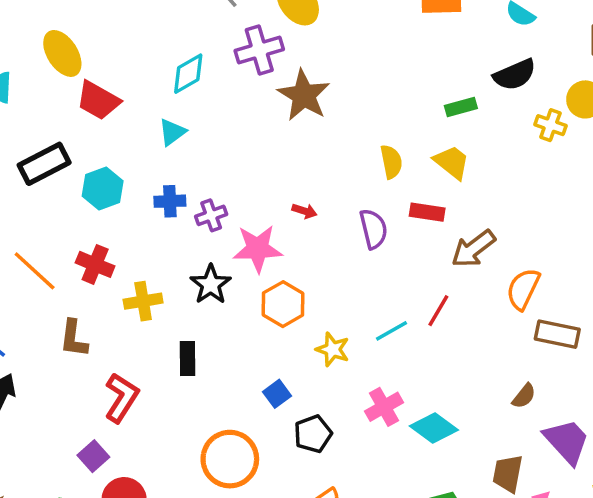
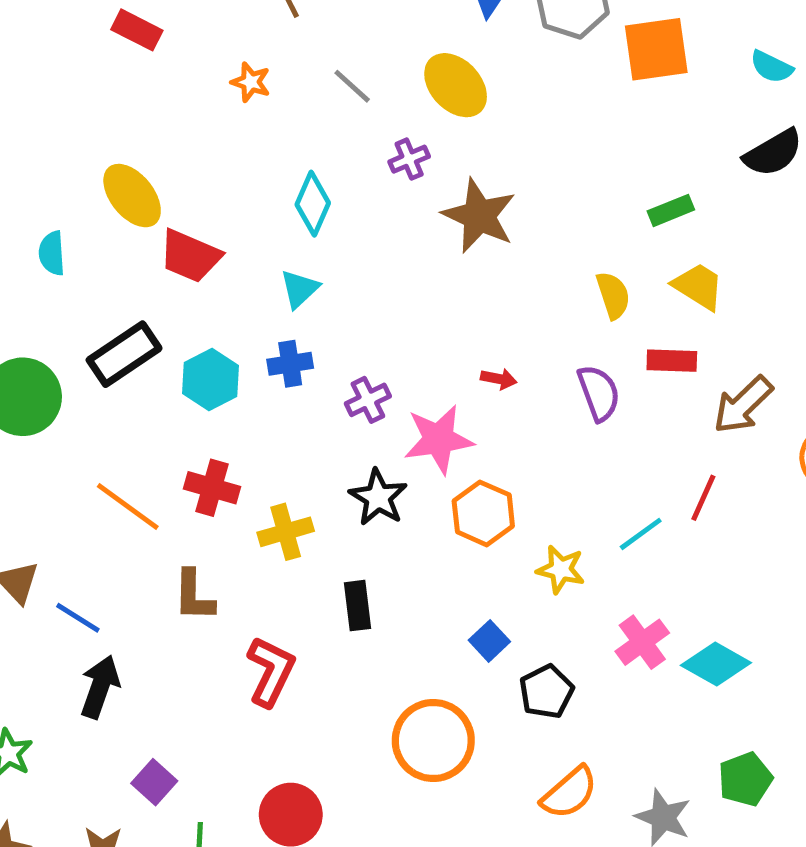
purple cross: (259, 50) -> (409, 159), size x0.6
cyan diamond: (188, 74) -> (313, 204), turned -30
green rectangle: (461, 107) -> (671, 210), moved
blue cross: (170, 201) -> (290, 364), moved
purple square: (93, 456) -> (154, 782), moved

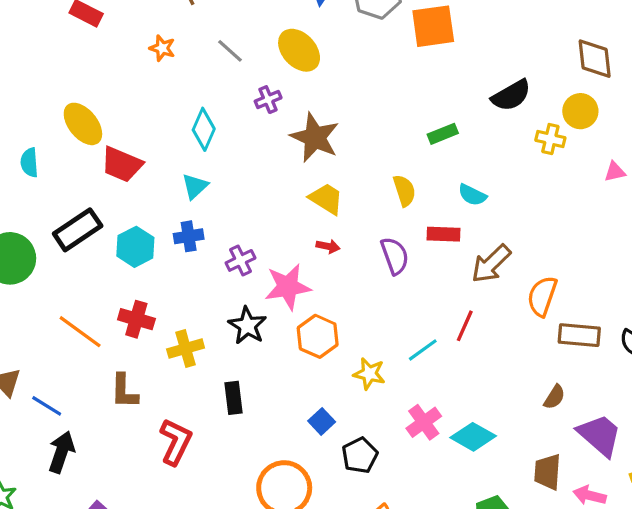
cyan semicircle: (771, 67) -> (472, 195), moved
yellow trapezoid: (698, 286) -> (326, 199), moved

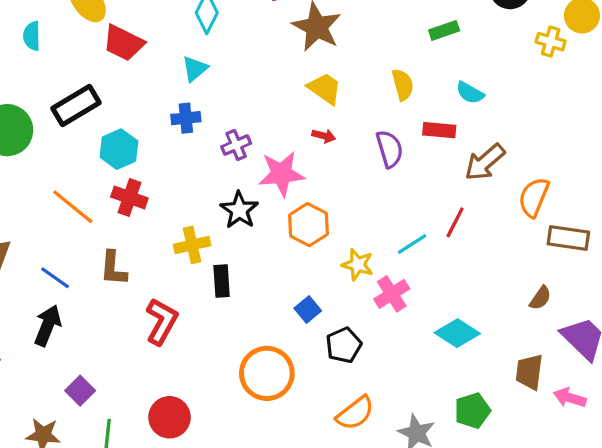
cyan hexagon: (135, 247) -> (119, 149), moved
yellow cross: (186, 349) -> (192, 245), moved
blue line: (47, 406) -> (55, 278), moved
pink cross: (424, 422) -> (392, 294), moved

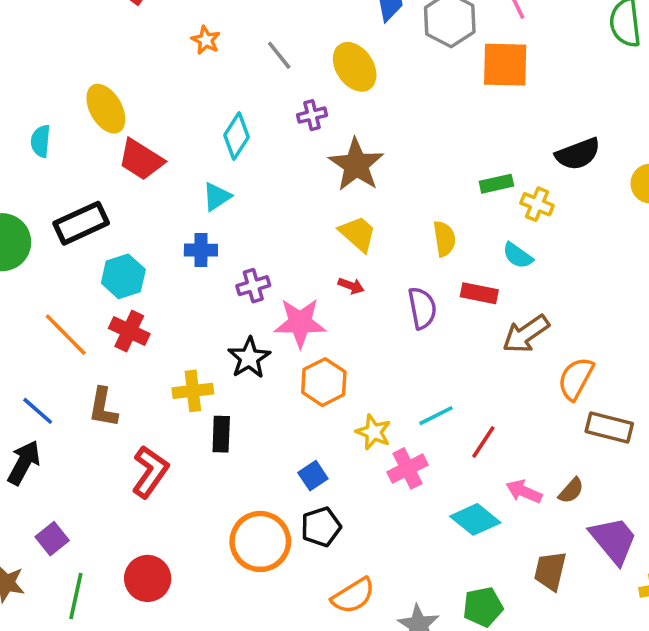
yellow cross: (551, 42) -> (537, 204), moved
red line: (455, 222) -> (483, 442), moved
black pentagon: (344, 345) -> (321, 527), moved
pink arrow: (570, 398) -> (524, 491), moved

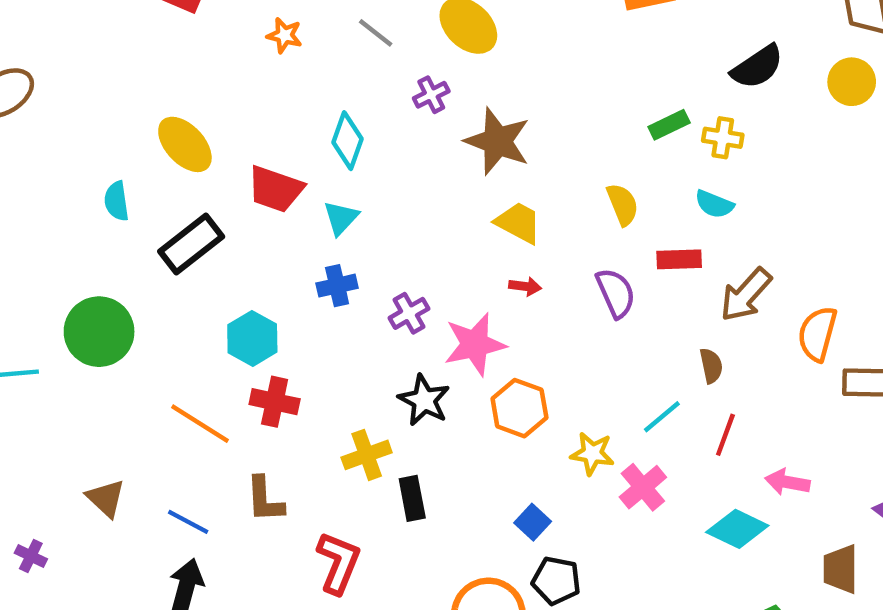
red trapezoid: (141, 160) -> (275, 189), moved
black rectangle: (81, 223) -> (191, 244), moved
brown semicircle: (571, 491) -> (711, 366), moved, turned -40
black pentagon: (321, 527) -> (556, 581), turned -30

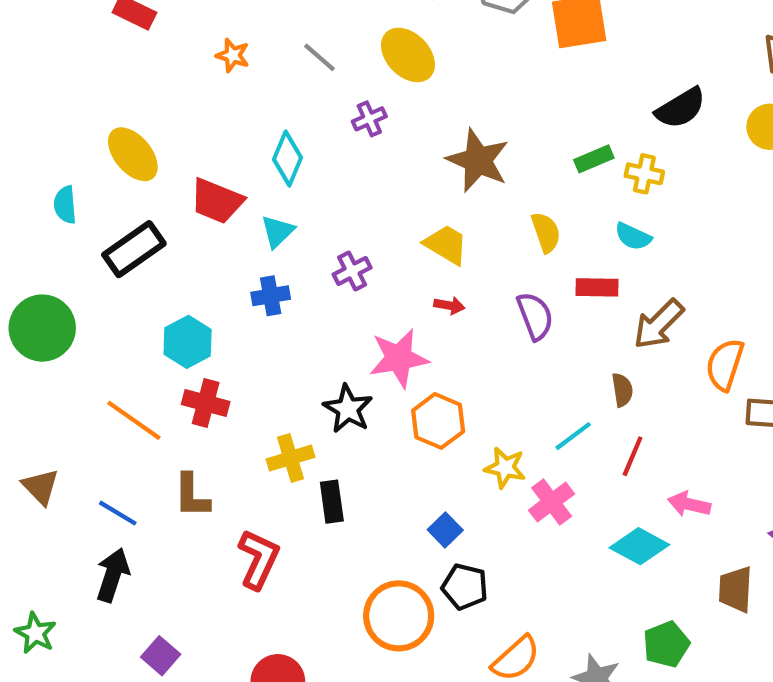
brown star: (497, 141) -> (478, 160), moved
purple cross: (409, 313) -> (352, 271), moved

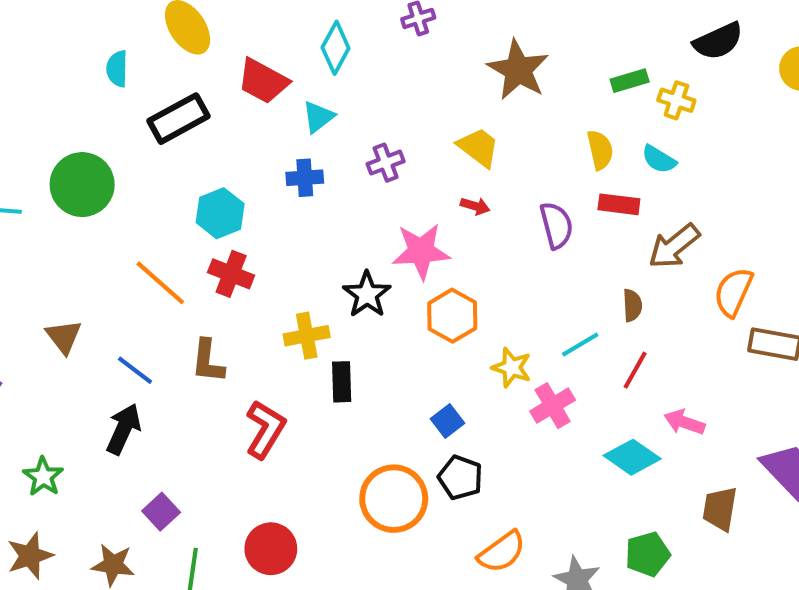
yellow semicircle: (546, 232) -> (600, 150), moved

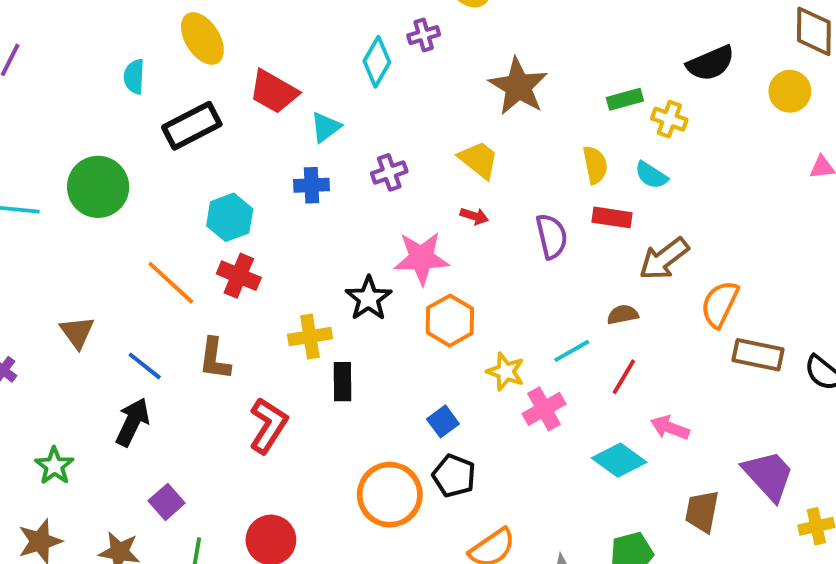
cyan diamond: (336, 48) -> (377, 62), moved
brown semicircle: (632, 305) -> (623, 315), turned -100

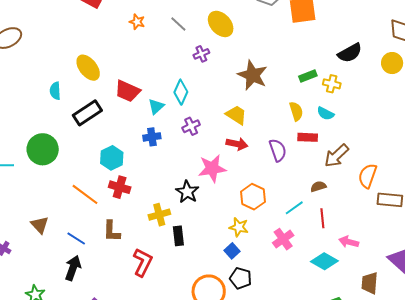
cyan diamond: (377, 62) -> (181, 92), moved
red arrow: (474, 216) -> (237, 144), size x1.5
orange hexagon: (450, 321) -> (253, 197), moved
yellow star: (506, 372) -> (239, 227), moved
red line: (624, 377) -> (322, 218), turned -30

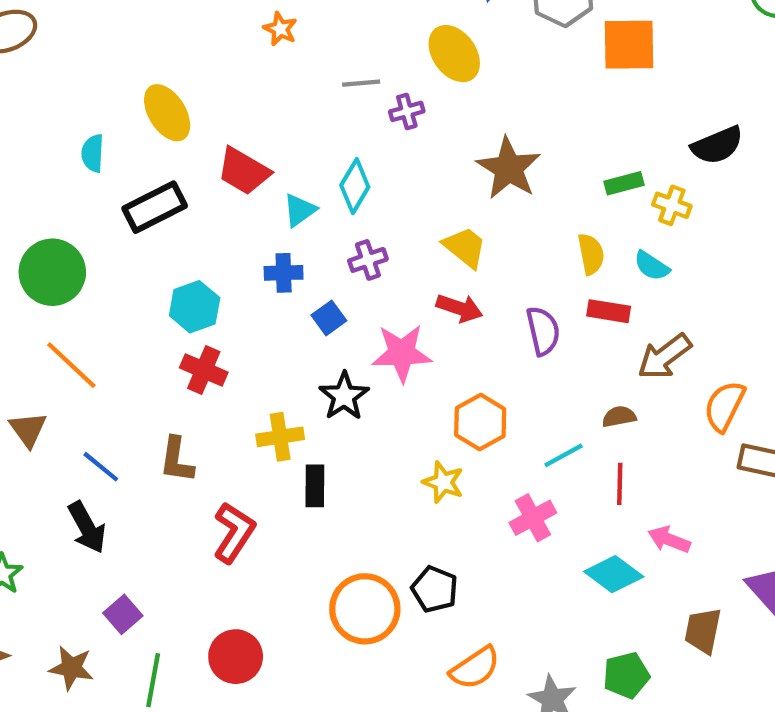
gray line: (178, 24) -> (361, 83), moved, turned -54
orange line: (85, 194) -> (71, 365), moved
blue square: (232, 251) -> (329, 318), moved
black arrow: (73, 268) -> (87, 527), turned 125

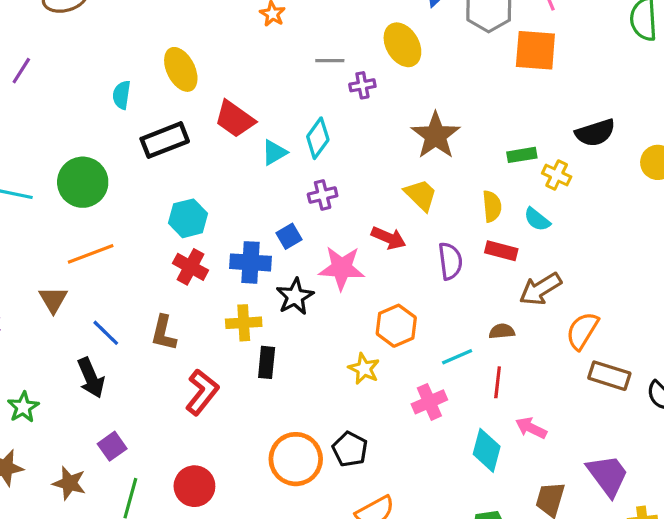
yellow trapezoid: (465, 247) -> (421, 195), moved
blue cross: (284, 273) -> (251, 262), moved, size x1.4
orange line: (71, 365) -> (91, 254), turned -69
cyan diamond: (614, 574) -> (487, 450), turned 63

